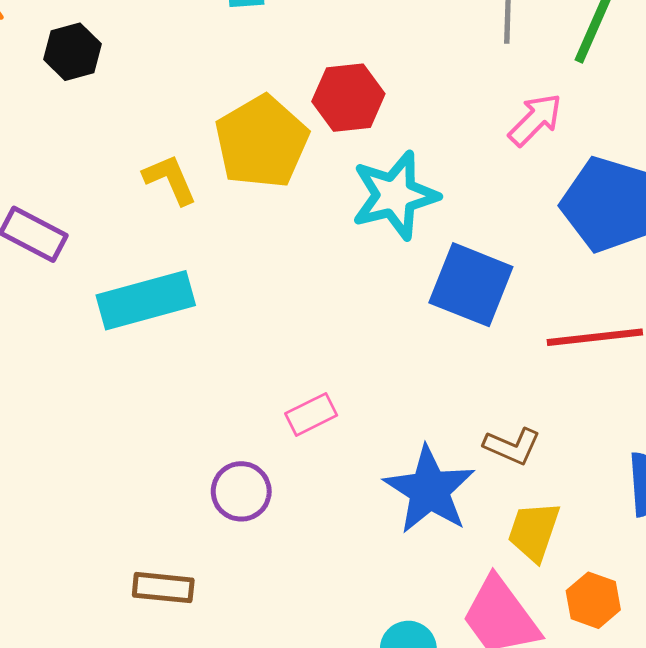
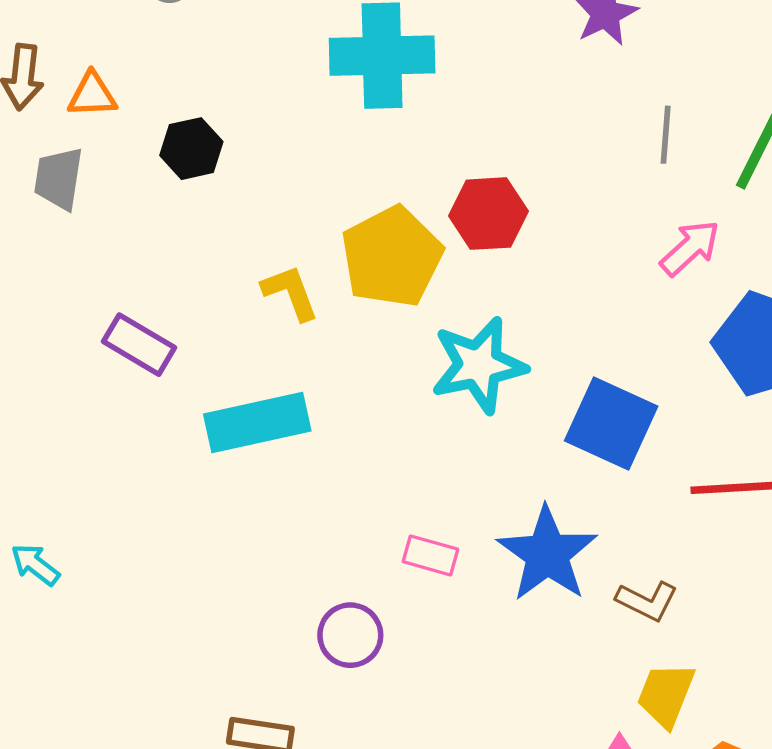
cyan star: (395, 195) -> (479, 365), moved
pink rectangle: (311, 414) -> (430, 555), turned 39
blue star: (429, 490) -> (547, 554), moved

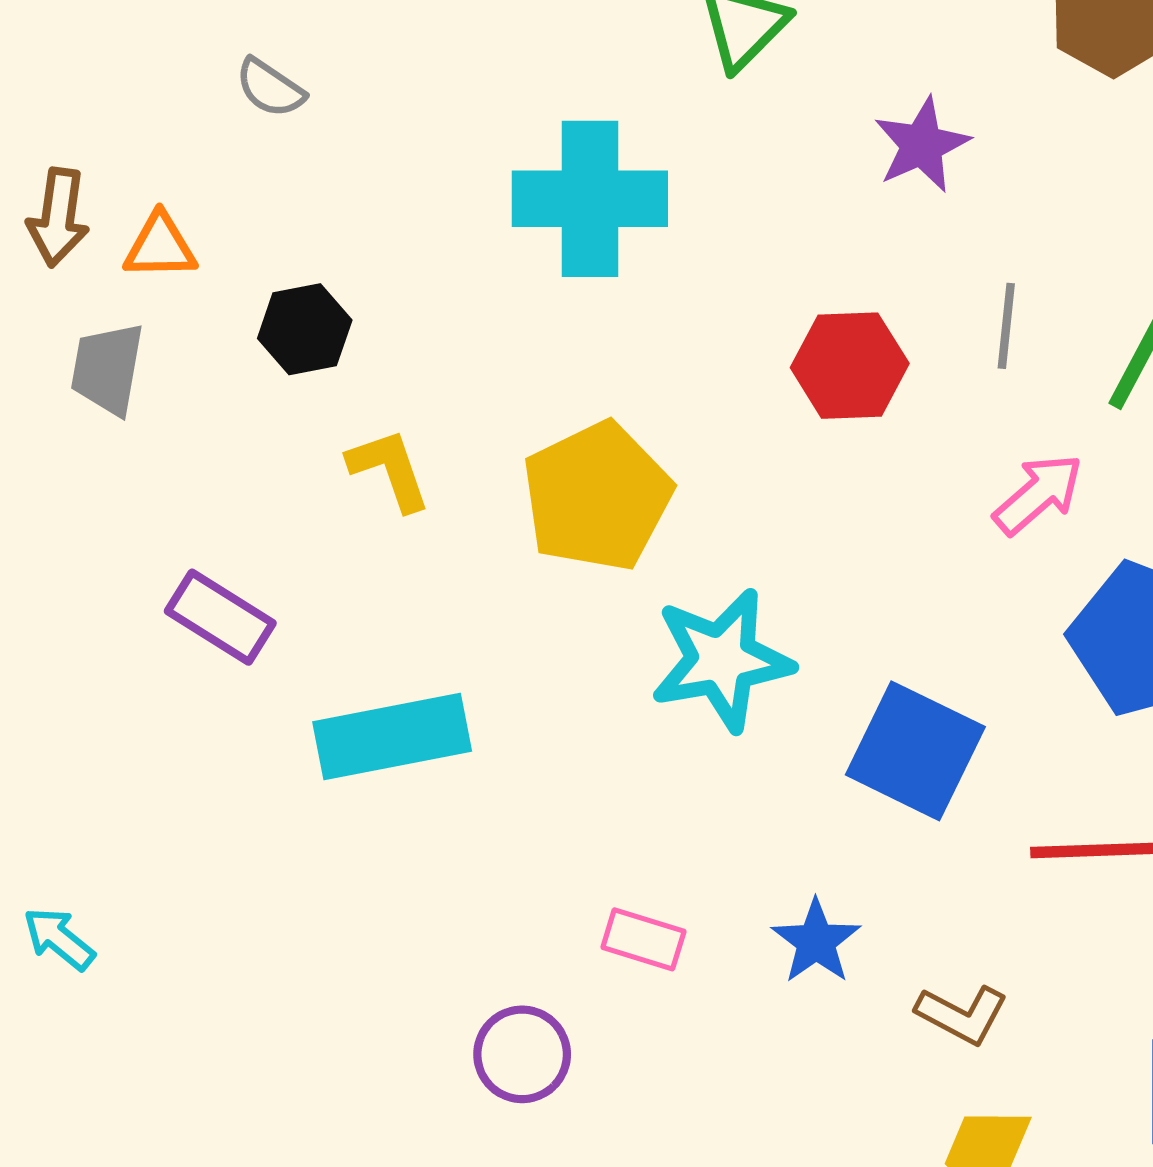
red hexagon: (488, 214) -> (850, 366), moved
yellow L-shape: (290, 293) -> (389, 470), moved
blue star: (547, 554) -> (816, 941), size x0.6

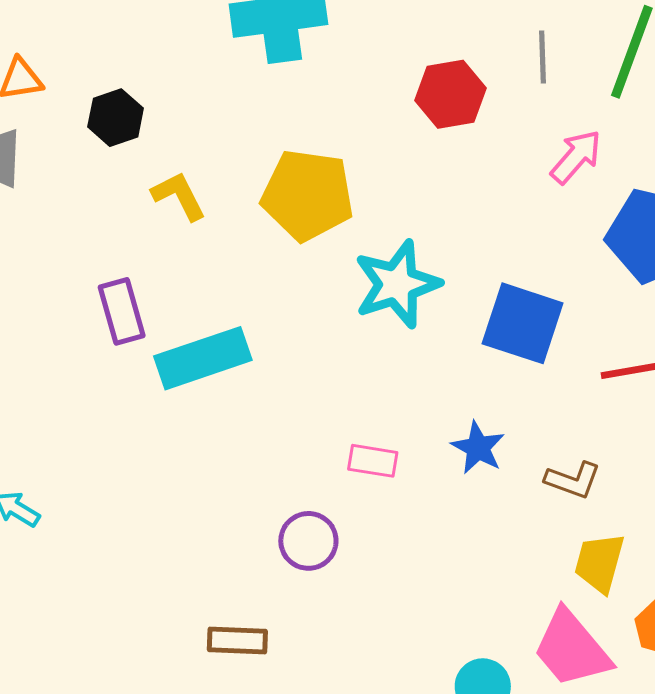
yellow pentagon: (597, 497) -> (308, 195), turned -30
purple rectangle: (220, 617) -> (122, 311), moved, turned 50

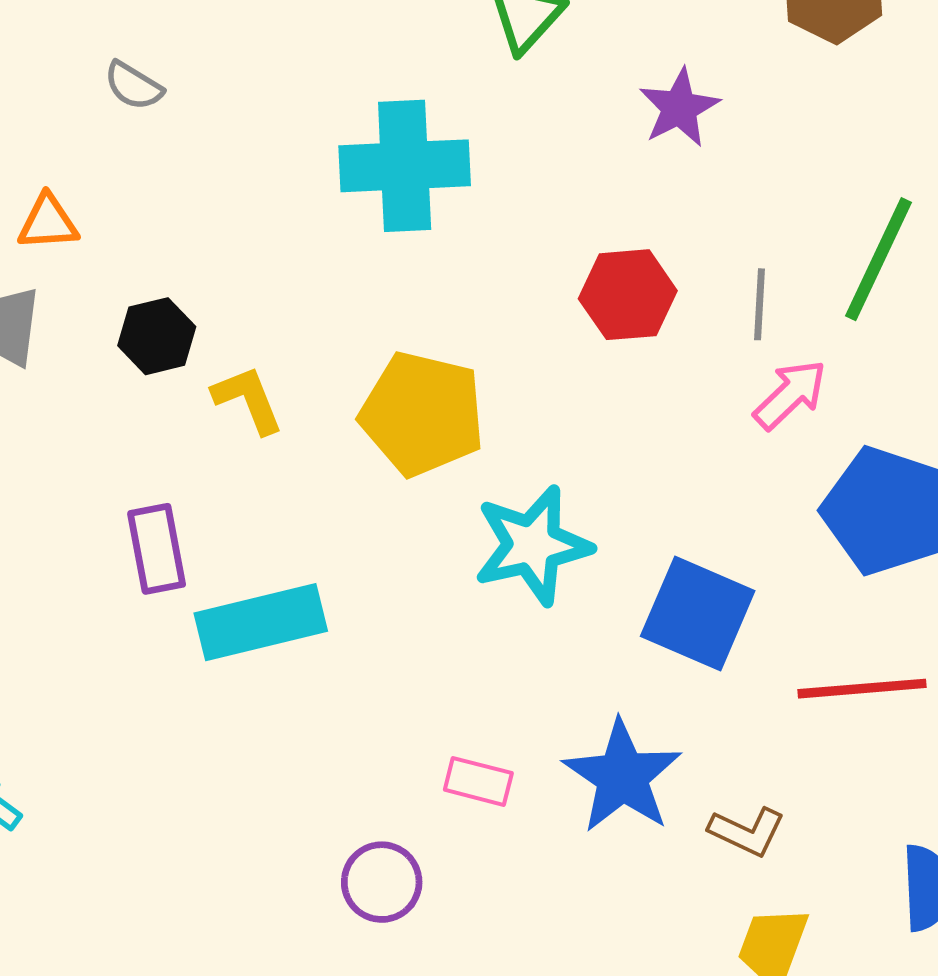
gray line: (543, 57) -> (760, 304), moved
black hexagon: (116, 118) -> (157, 336), moved
blue star: (478, 448) -> (622, 776), size x1.6

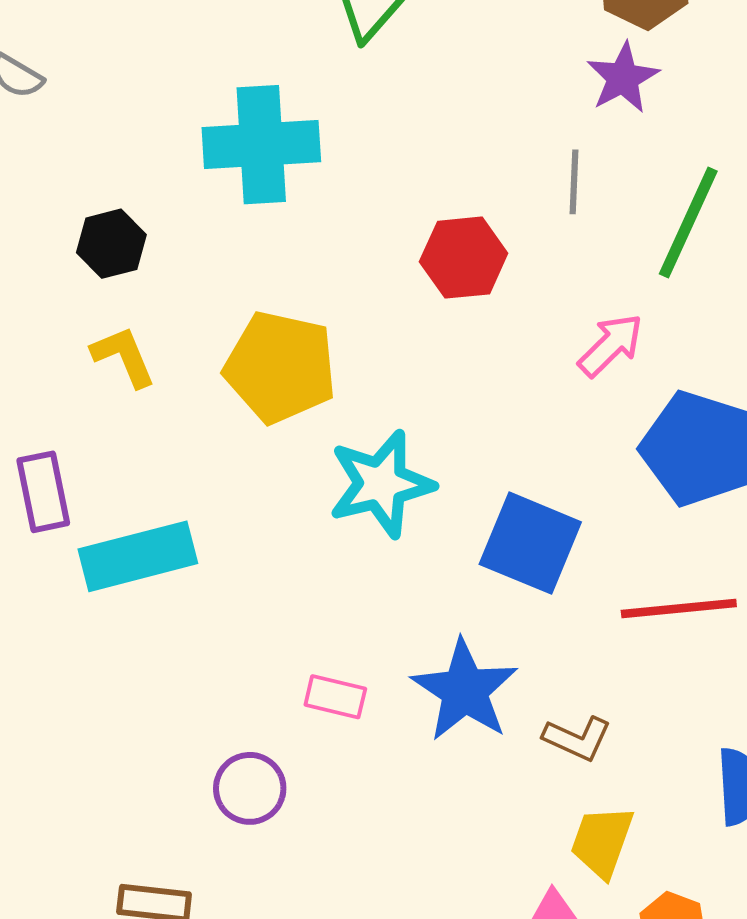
purple star: (679, 108) -> (623, 78), moved
gray line: (760, 304) -> (574, 182), moved
black hexagon: (157, 336) -> (111, 244), moved

